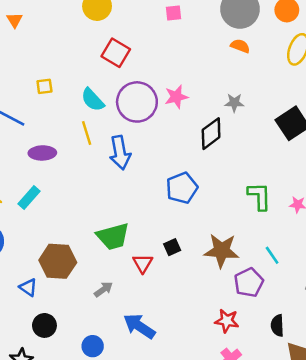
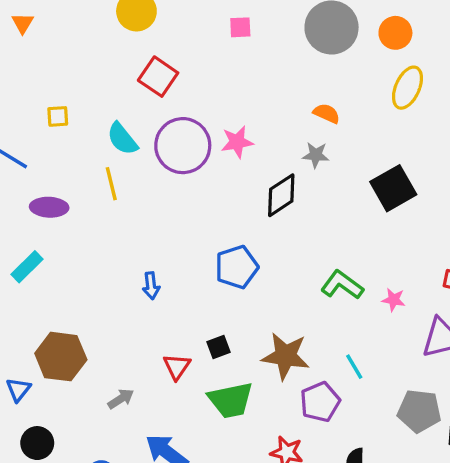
orange semicircle: (240, 46) -> (327, 113), moved
blue arrow: (120, 153) -> (151, 286), moved, size x0.6
green L-shape: (259, 196) -> (342, 285), turned -56
green trapezoid: (113, 236) -> (231, 400), moved
blue triangle: (28, 287) -> (18, 390), turned 30

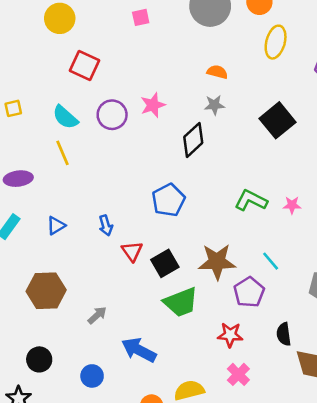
purple circle: (183, 146) -> (112, 115), size x0.7
black square: (218, 347) -> (165, 263), size x1.5
red triangle: (177, 367) -> (132, 251), moved
blue triangle: (18, 390) -> (56, 225), moved, turned 30

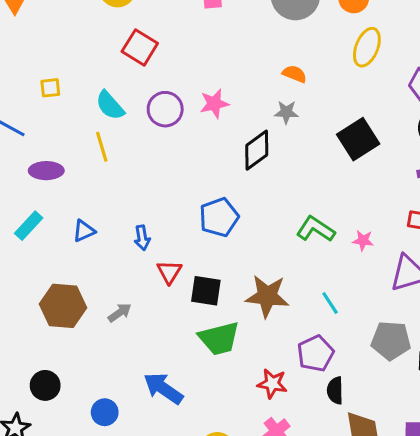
black square: (165, 263) -> (206, 291), turned 32
purple pentagon: (249, 292) -> (316, 353), moved
gray arrow: (97, 315) -> (120, 313), moved

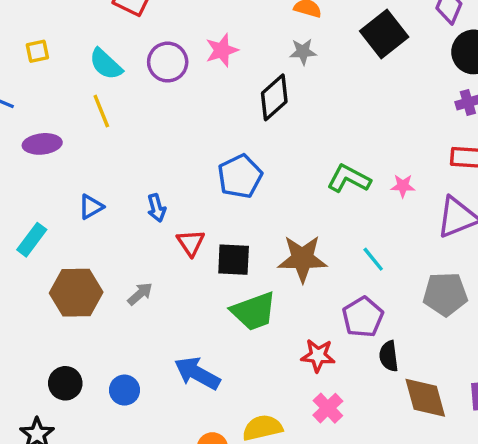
black square: (358, 139) -> (384, 34), moved
cyan rectangle: (29, 226) -> (32, 240), moved
blue circle: (105, 412) -> (124, 390), moved

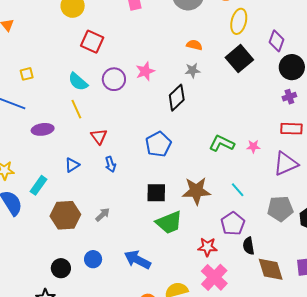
yellow square: (37, 51) -> (27, 74), moved
red triangle: (191, 243) -> (99, 137), moved
blue circle: (124, 390) -> (93, 259), moved
pink cross: (328, 408) -> (214, 277), size x1.5

